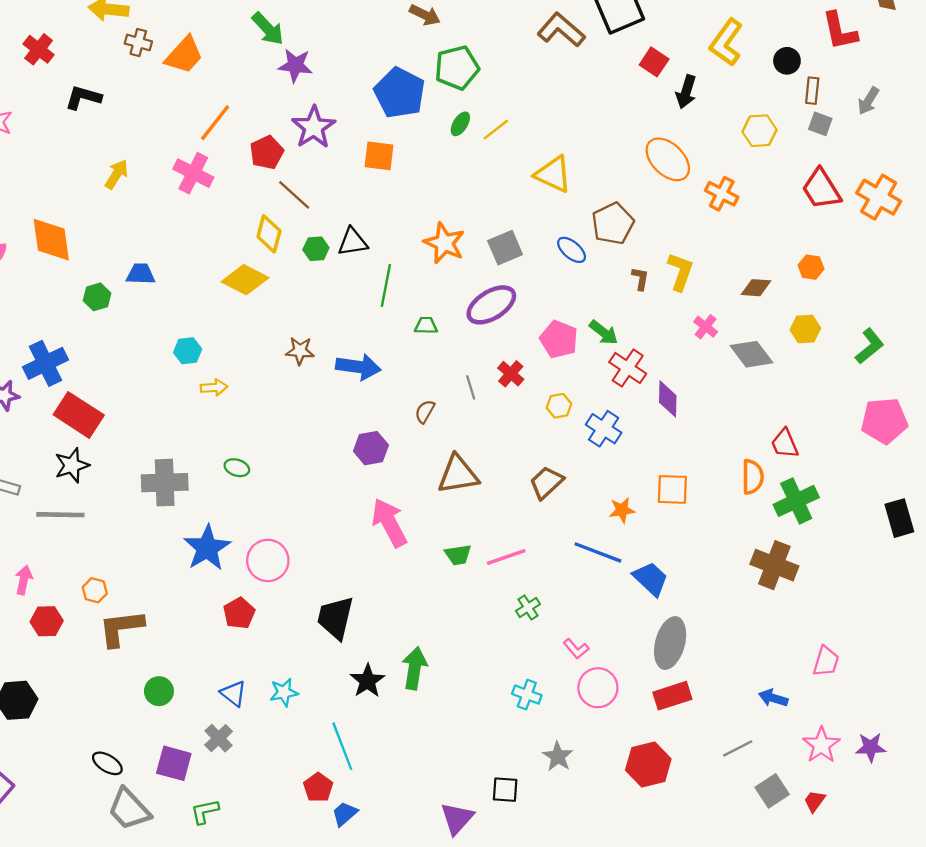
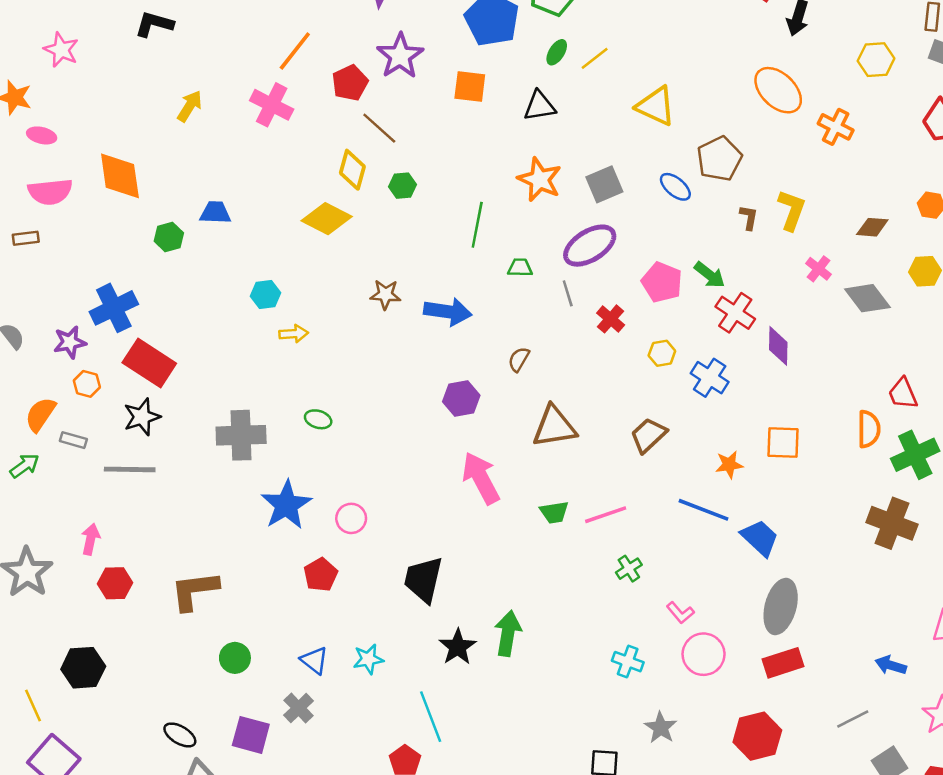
black triangle: (353, 242) -> (540, 106), moved
gray line: (471, 387) -> (568, 293), moved
pink circle: (268, 560) -> (351, 518), size x0.7
orange hexagon: (95, 590) -> (87, 384), moved

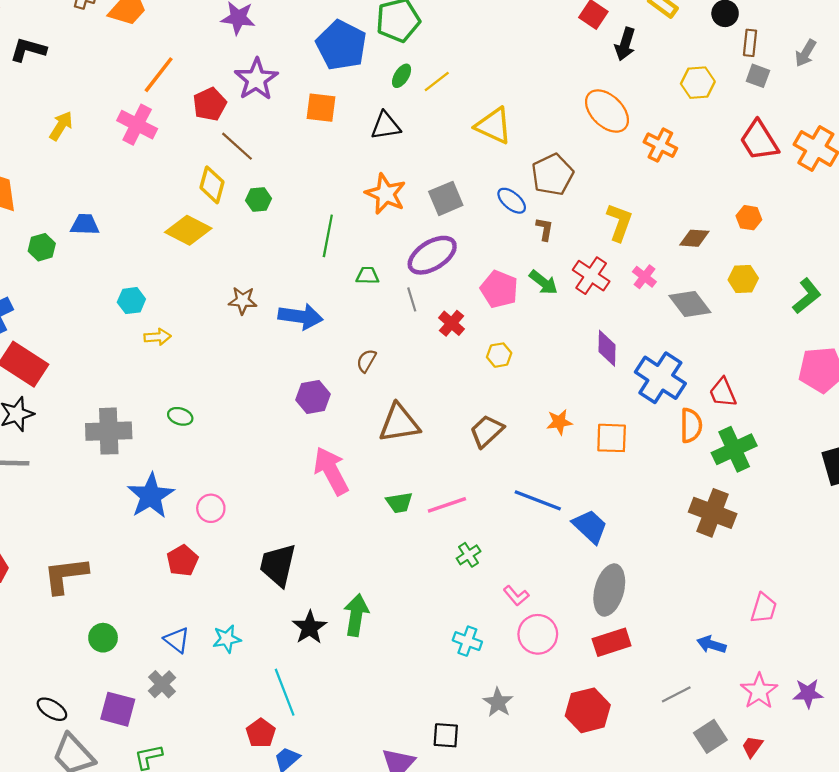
brown L-shape: (749, 217) -> (545, 229), moved
red cross: (735, 313) -> (591, 276), moved
blue cross: (710, 378) -> (660, 378), moved, size x1.4
orange star: (729, 465) -> (559, 422), moved

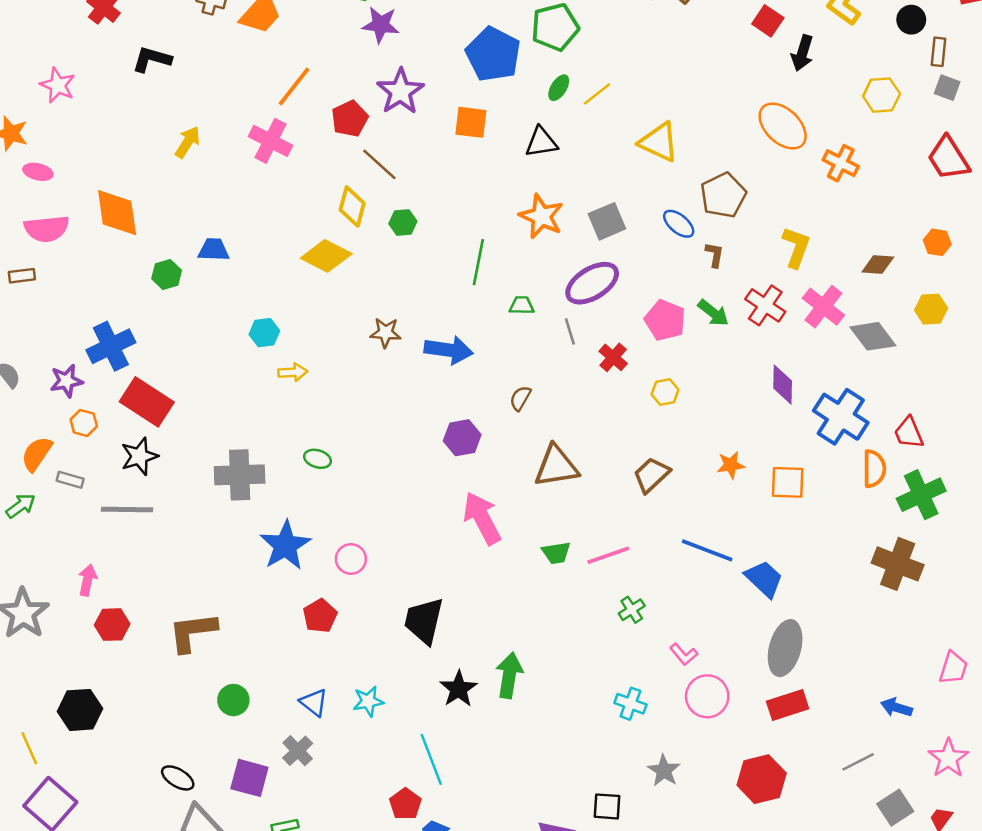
pink cross: (644, 277) -> (823, 307), size x1.6

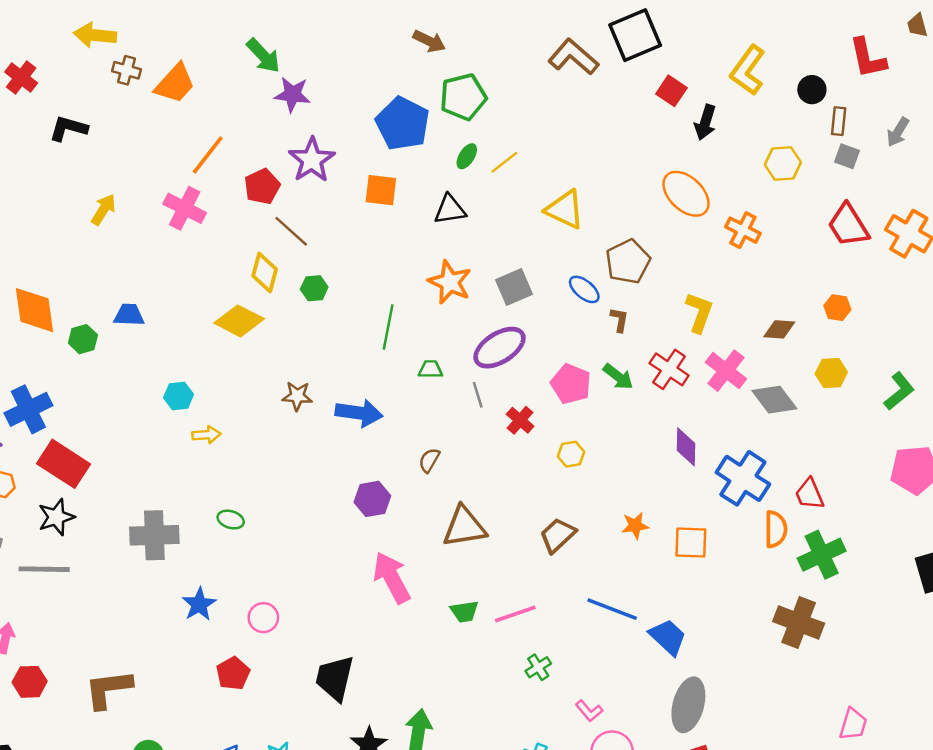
orange diamond: (117, 213) -> (34, 310), moved
blue star: (285, 545) -> (199, 604), size x0.7

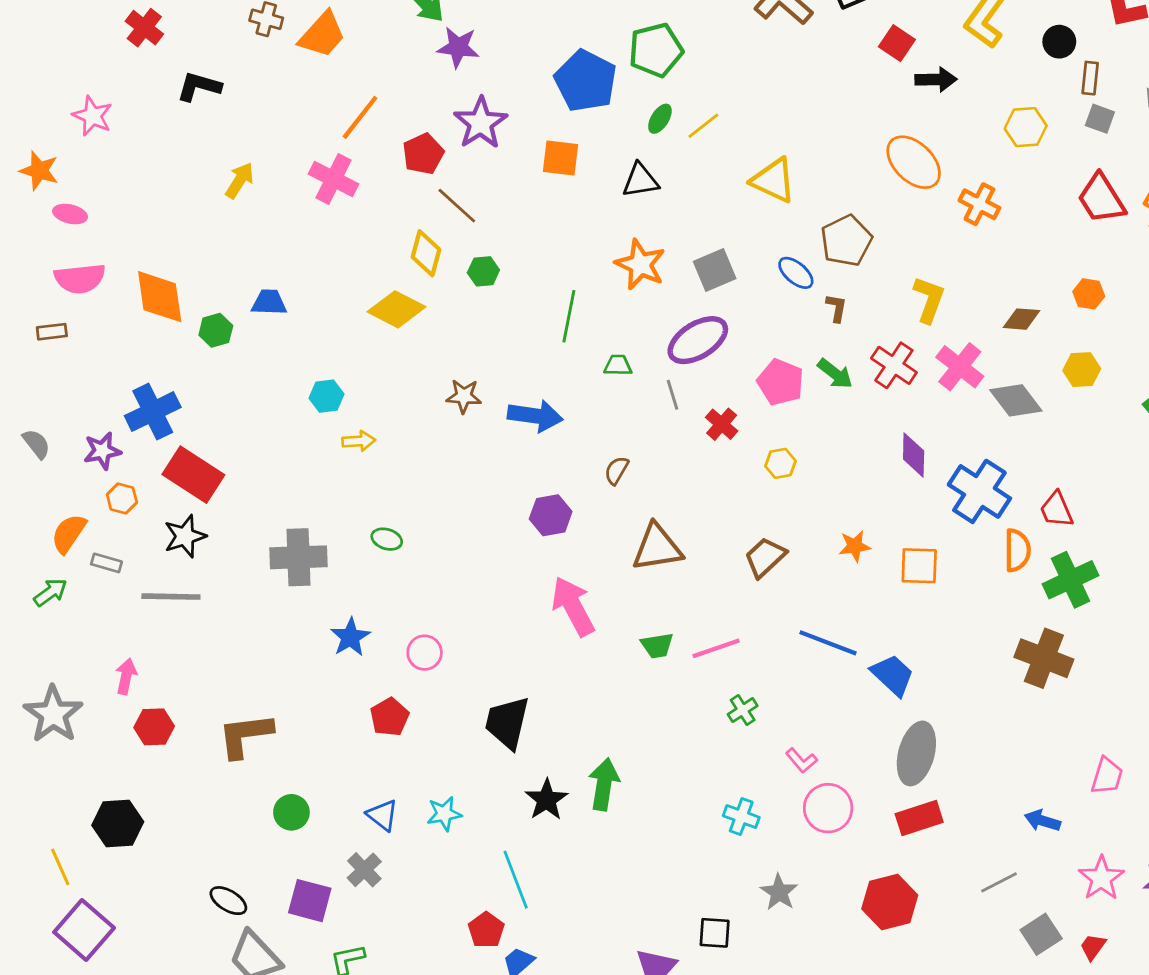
black arrow: (705, 122) -> (936, 79), turned -108

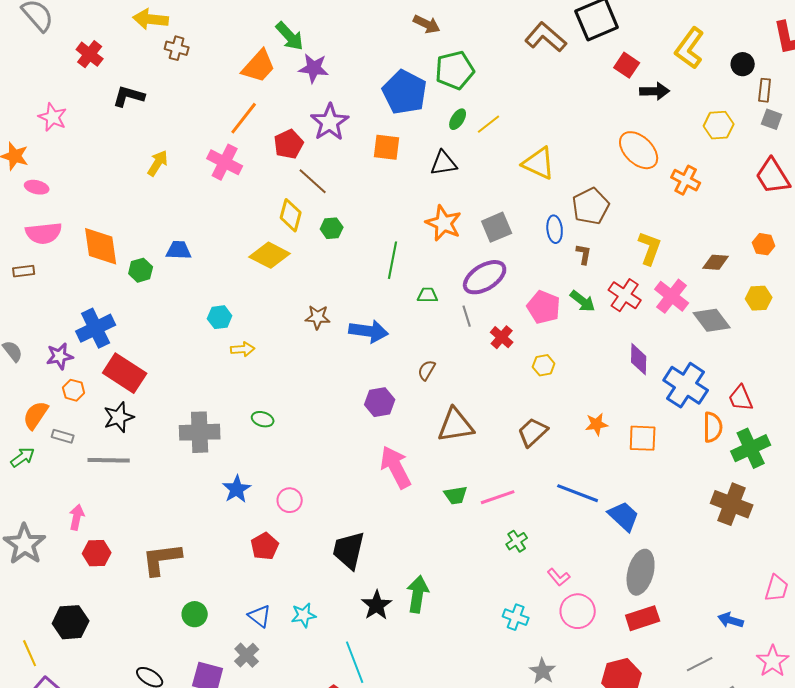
orange trapezoid: (322, 35) -> (259, 66), moved
blue ellipse: (796, 273) -> (555, 229), turned 44

